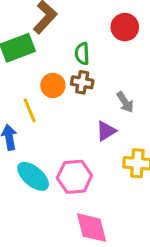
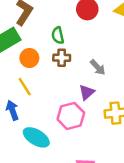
orange circle: (53, 85) -> (29, 58), moved
pink hexagon: (74, 177) -> (71, 116), moved

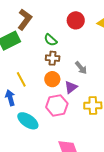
green semicircle: (58, 35) -> (51, 40), turned -40
orange circle: (29, 58) -> (52, 79), moved

